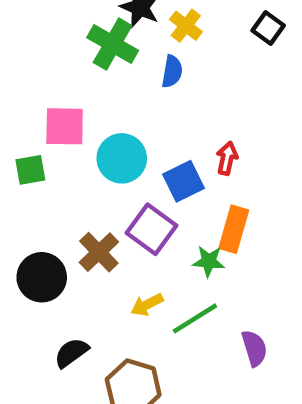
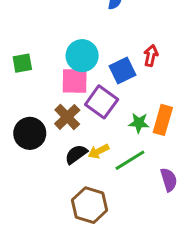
pink square: (65, 126) -> (75, 81), moved
orange rectangle: (234, 229) -> (163, 120), moved
black semicircle: (71, 353) -> (76, 154), moved

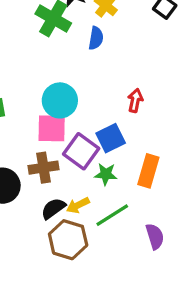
blue square: (122, 71) -> (111, 138), moved
brown cross: (67, 117) -> (43, 168), turned 35
green star: (139, 123) -> (106, 174), moved
brown hexagon: (90, 205) -> (68, 240), moved

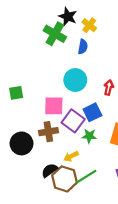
cyan circle: (60, 100) -> (75, 80), moved
black semicircle: (53, 209) -> (49, 170), moved
green line: (112, 215) -> (86, 177), moved

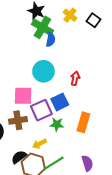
yellow cross: (89, 25) -> (70, 15), moved
green cross: (55, 34) -> (42, 27), moved
purple square: (73, 121) -> (41, 110), turned 30

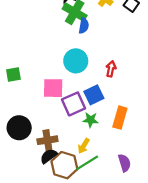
brown cross: (18, 120) -> (47, 140), moved
yellow arrow: (39, 144) -> (84, 146), moved, turned -32

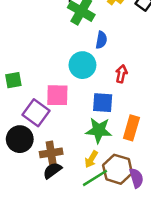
blue semicircle: (84, 26) -> (101, 40), moved
blue square: (94, 95) -> (103, 103), turned 30
purple square: (73, 104) -> (36, 113), moved, turned -30
green star: (90, 120) -> (99, 130), size x1.5
brown hexagon: (64, 165) -> (118, 169), moved

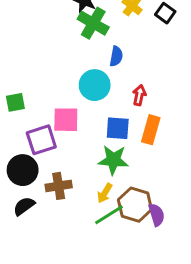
purple square: (36, 113) -> (41, 140), turned 36
orange rectangle: (131, 128) -> (151, 130), moved
black semicircle: (52, 170) -> (24, 206), moved

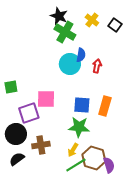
cyan circle: (95, 85) -> (70, 64), moved
red arrow: (139, 95) -> (97, 66), moved

